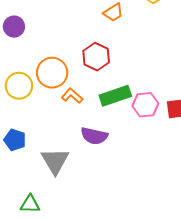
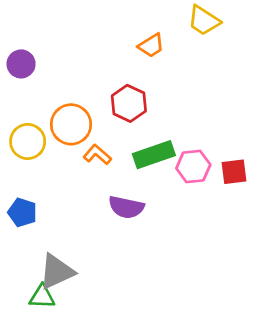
gray triangle: (55, 161) -> (57, 272), moved, turned 36

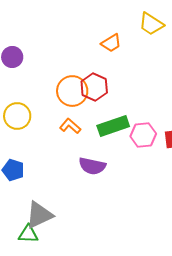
orange circle: (71, 124) -> (72, 91), moved

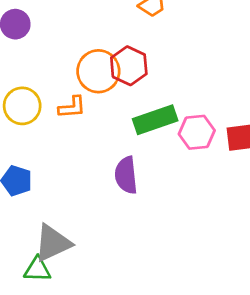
orange L-shape: (70, 126) -> (72, 107), moved, turned 135
purple semicircle: (92, 166) -> (126, 175), turned 72

